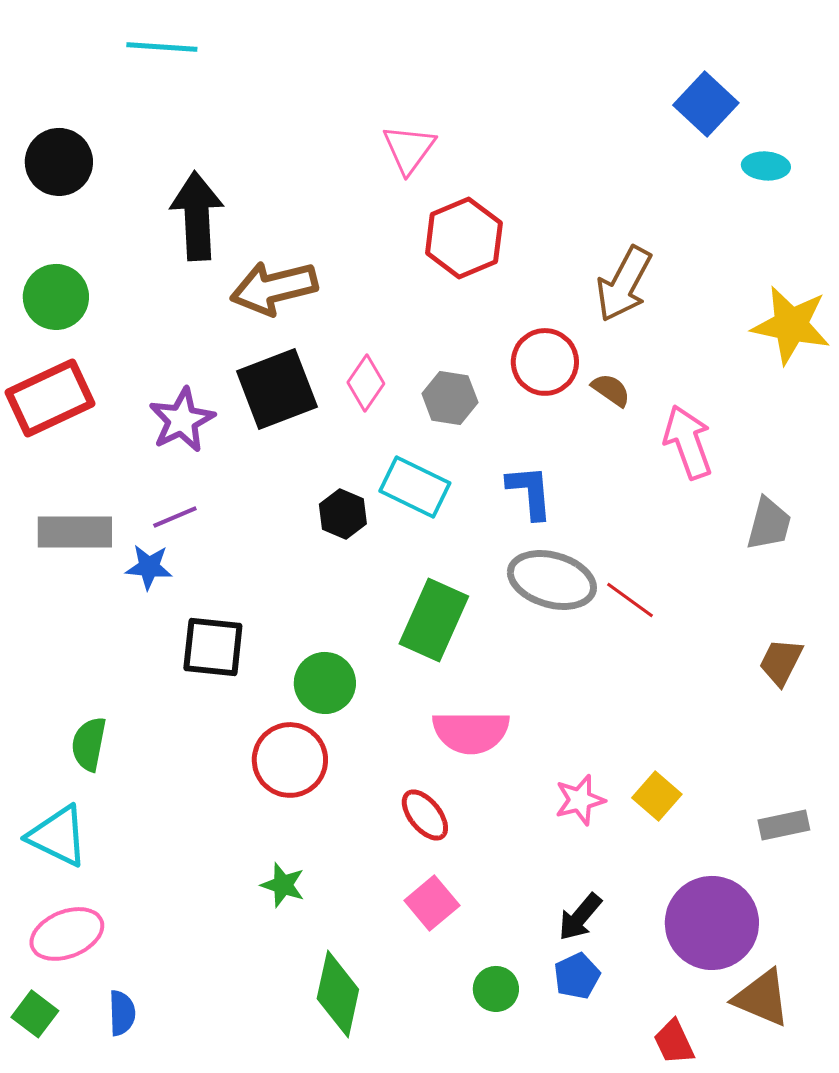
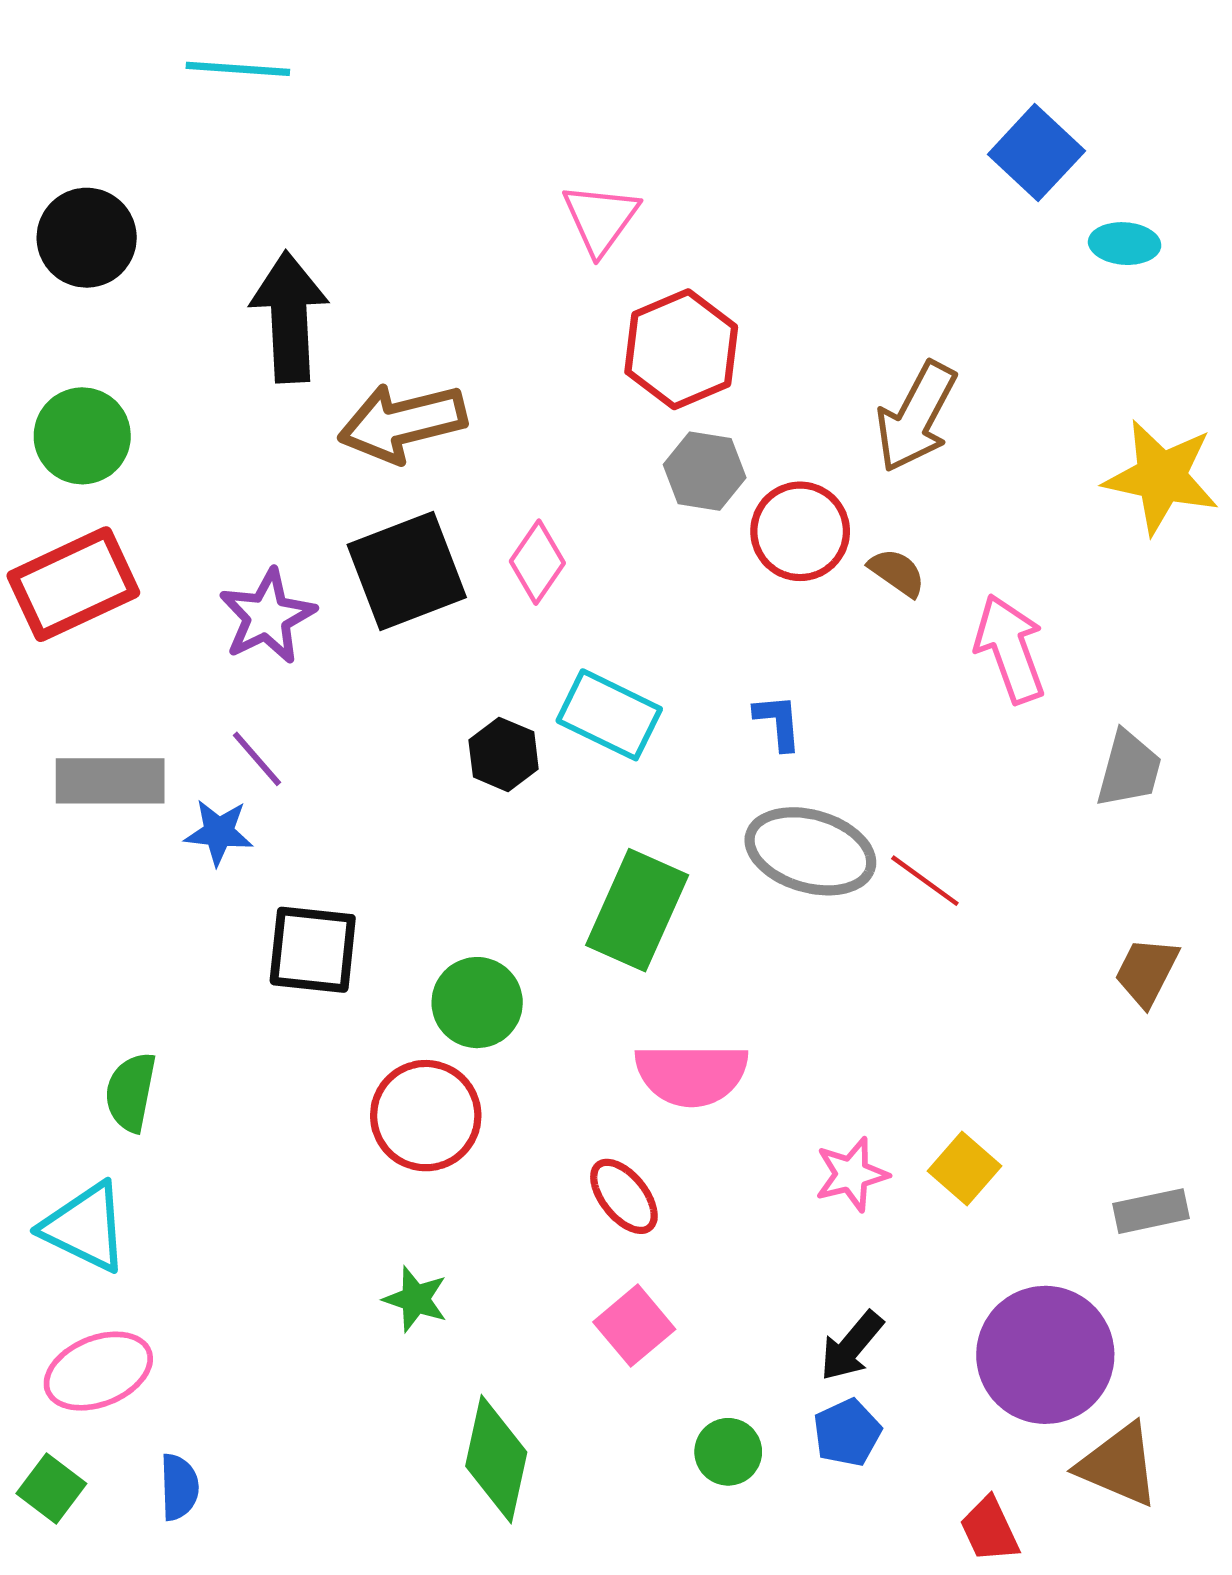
gray hexagon: (450, 398) -> (705, 471), moved
blue L-shape: (530, 492) -> (778, 722), size x0.7
purple line: (175, 517) -> (257, 759), turned 72

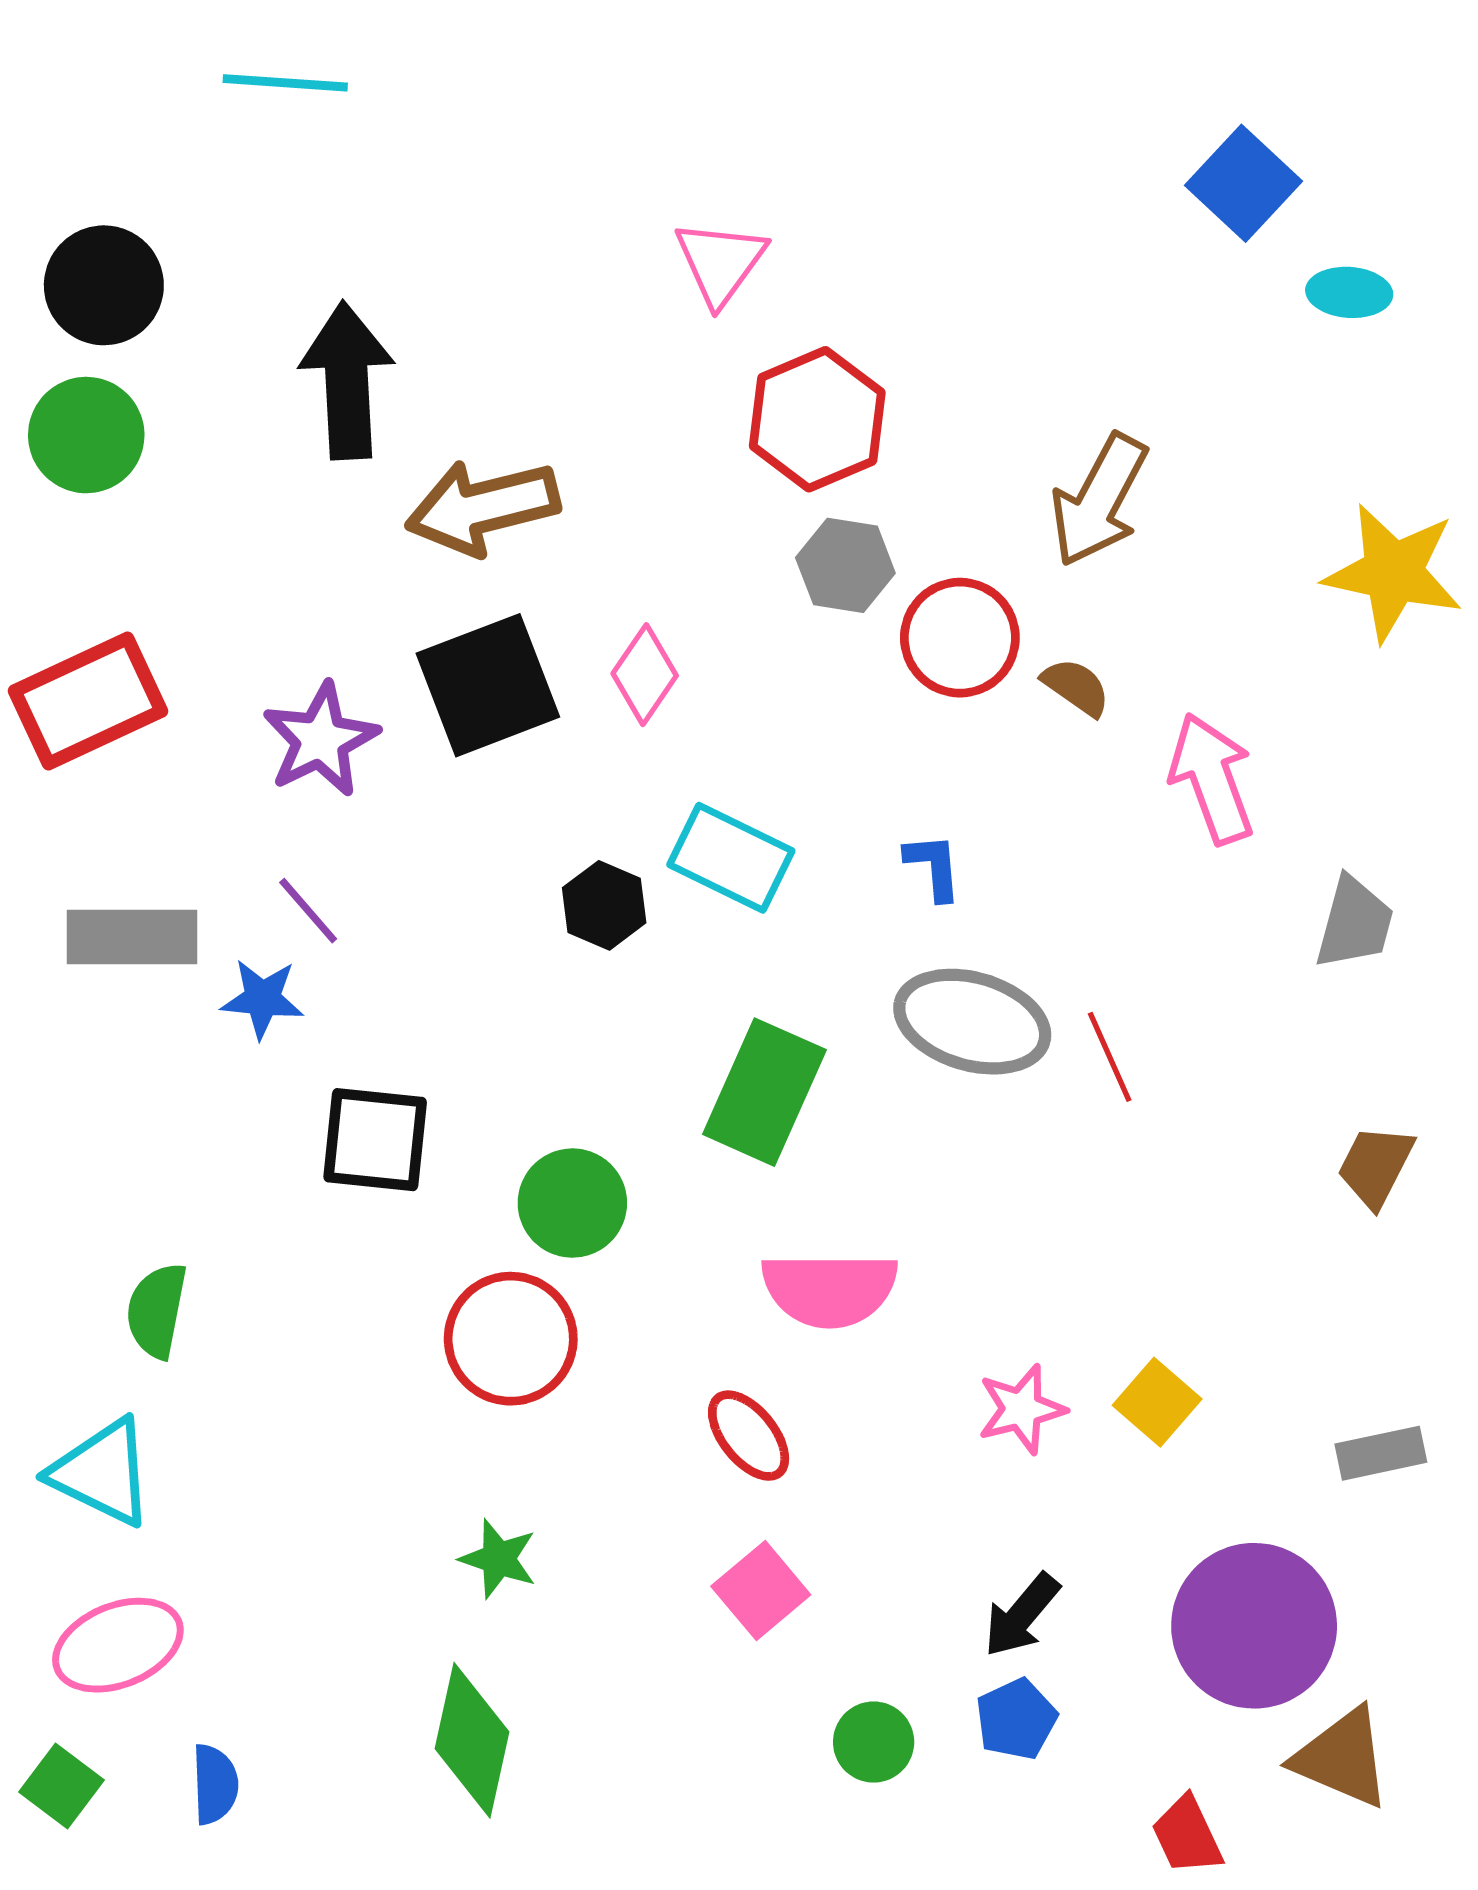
green circle: (82, 436) -> (86, 435), moved
red line: (925, 881) -> (1110, 1057), turned 30
green diamond: (496, 1459) -> (472, 1740), moved

